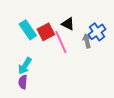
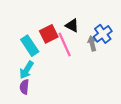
cyan rectangle: (28, 30) -> (30, 46), moved

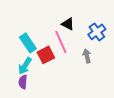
red square: (49, 34) -> (46, 55), moved
gray arrow: (92, 43) -> (87, 56), moved

